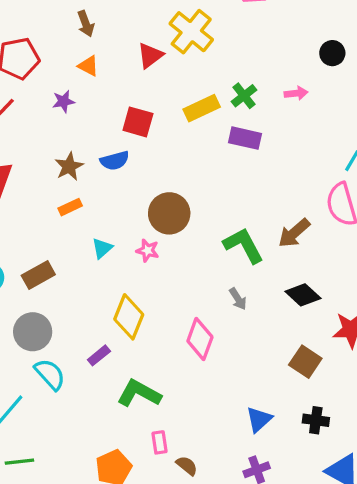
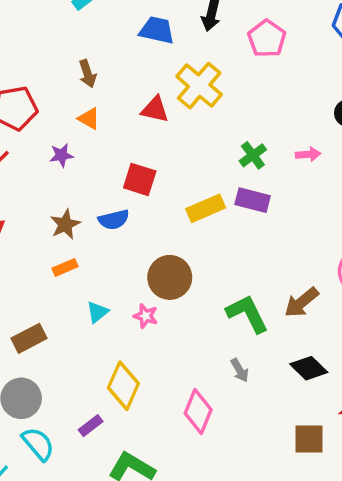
red triangle: (150, 55) -> (155, 109), turned 48
yellow rectangle: (202, 108) -> (206, 208), moved
brown square: (305, 362) -> (309, 439), turned -36

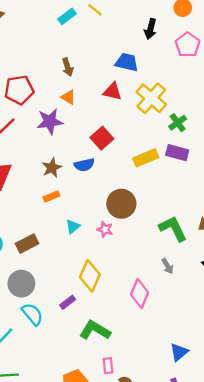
blue trapezoid: (157, 30) -> (127, 62), moved
yellow cross: (199, 86) -> (151, 98), moved
purple star: (61, 155) -> (50, 121), size x1.6
red square: (140, 179) -> (102, 138), turned 30

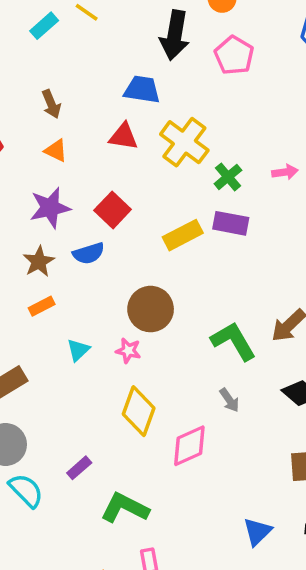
black arrow: (150, 29) -> (175, 35), size x1.5
purple star: (50, 121) -> (50, 208), moved
yellow diamond: (90, 276) -> (139, 411), moved
pink diamond: (140, 293) -> (189, 446), turned 48

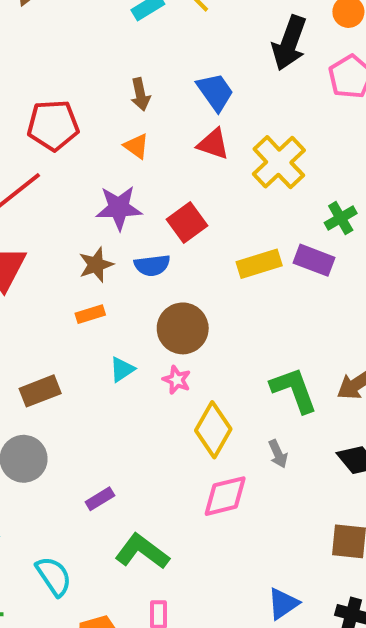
blue trapezoid: (142, 90) -> (215, 92), moved, turned 36
green cross: (228, 177) -> (341, 218), moved
brown circle: (151, 309) -> (183, 328), moved
yellow diamond: (139, 411) -> (213, 430), moved
cyan semicircle: (26, 490) -> (54, 576), moved

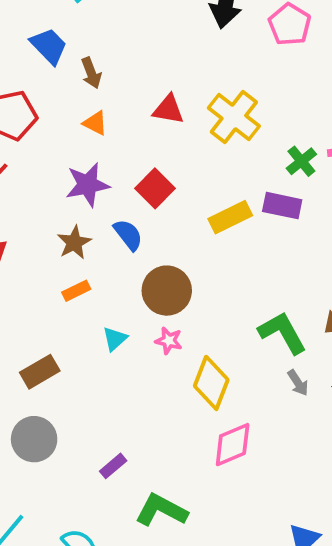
blue trapezoid: (215, 92) -> (49, 46), moved
blue semicircle: (152, 265) -> (128, 235), turned -112
gray arrow: (278, 454) -> (298, 383), moved

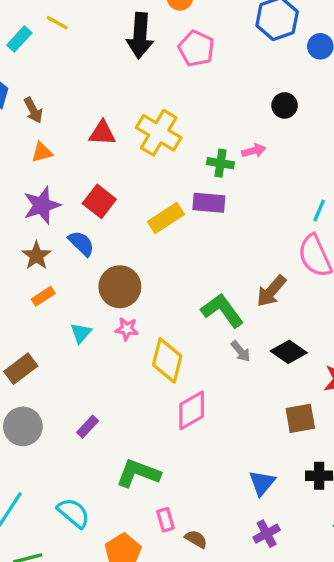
orange triangle: (95, 123) -> (42, 152), turned -35
green cross: (301, 161) -> (220, 163), turned -35
purple rectangle: (113, 466) -> (88, 427), moved

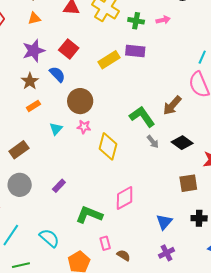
green cross: (220, 163) -> (136, 21), moved
pink diamond: (192, 410) -> (125, 198), moved

